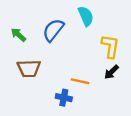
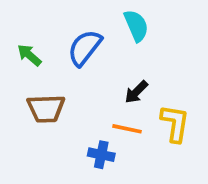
yellow L-shape: (110, 46) -> (175, 123), moved
black arrow: (111, 72) -> (136, 92), moved

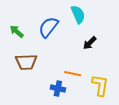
black arrow: (136, 92) -> (90, 43), moved
yellow L-shape: (175, 123) -> (100, 85), moved

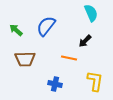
cyan semicircle: (78, 14) -> (91, 13), moved
orange line: (73, 74) -> (69, 58), moved

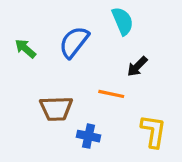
cyan semicircle: (91, 13) -> (123, 21), moved
brown trapezoid: (25, 59) -> (56, 109), moved

